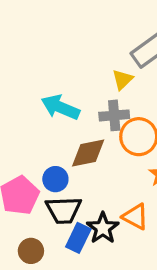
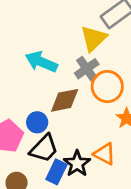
yellow triangle: (122, 80) -> (94, 38), size x1.5
gray cross: (114, 115) -> (87, 69), turned -30
black trapezoid: (64, 210) -> (44, 148), turned -44

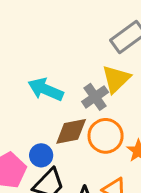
yellow triangle: (94, 38) -> (116, 79), moved
orange circle: (107, 87) -> (106, 136), moved

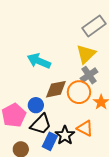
gray cross: (95, 97) -> (89, 75), moved

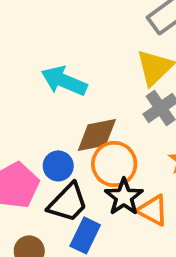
orange circle: (79, 92) -> (114, 164), moved
black star: (65, 135) -> (124, 197), moved

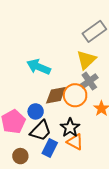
orange circle: (114, 164) -> (75, 95), moved
orange triangle: (153, 210) -> (75, 142), moved

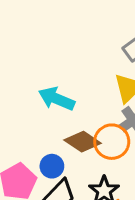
brown diamond: (56, 95) -> (83, 142), turned 45

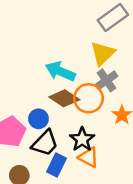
cyan arrow: (57, 99) -> (60, 71), moved

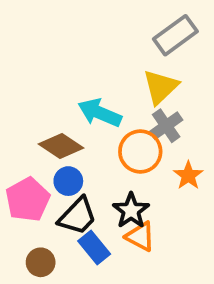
brown diamond: (64, 98) -> (61, 146), moved
blue rectangle: (56, 165) -> (94, 248), turned -65

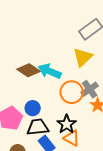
gray cross: (166, 126) -> (90, 89), moved
brown diamond: (61, 146) -> (29, 70), moved
black trapezoid: (78, 216) -> (38, 127), turned -140

